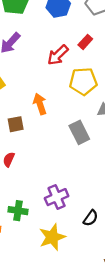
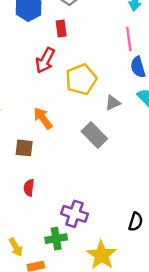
red rectangle: (85, 42) -> (61, 29), moved, turned -32
brown square: (16, 124) -> (24, 148), turned 35
purple cross: (57, 197) -> (74, 214), moved, turned -30

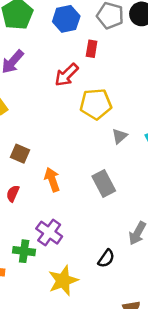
gray triangle: (113, 103) -> (120, 136), turned -35
orange arrow: (43, 118) -> (52, 180), moved
gray rectangle: (94, 135) -> (104, 184), moved

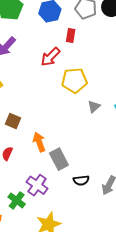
gray rectangle: (104, 184) -> (59, 159), moved
green cross: (24, 251) -> (17, 200), turned 30
black semicircle: (106, 258) -> (81, 180), moved, turned 49

